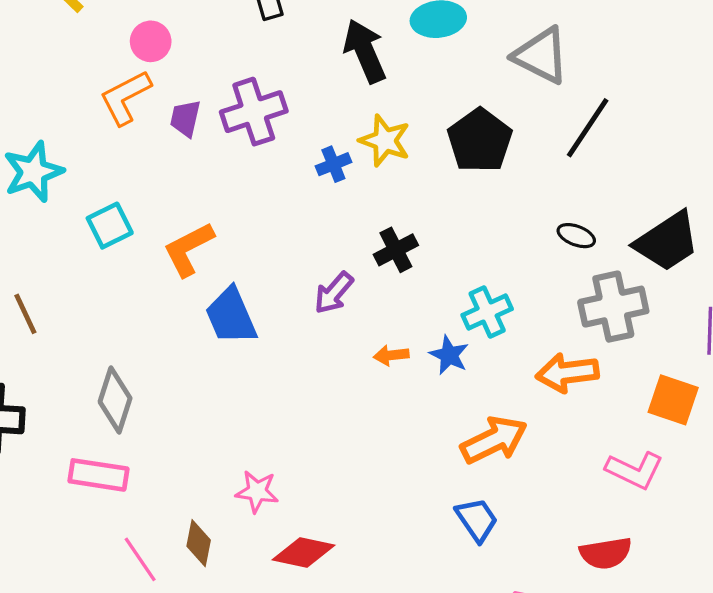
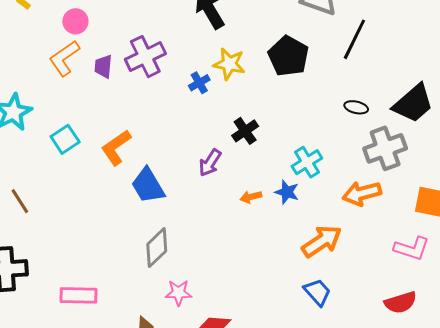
gray diamond: (115, 400) -> (157, 248), moved, turned 36

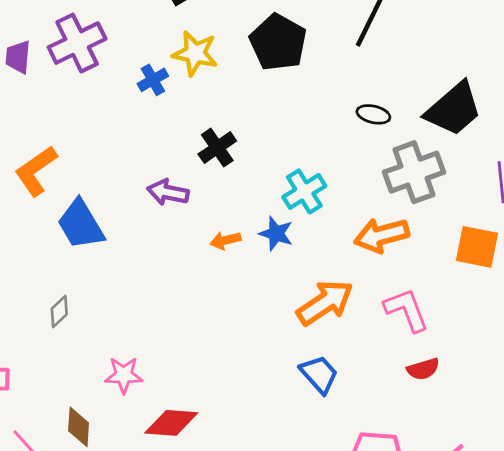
purple arrow: (210, 163) -> (168, 192), turned 68
gray diamond: (157, 248) -> (59, 312), moved, size x0.6
pink L-shape: (412, 248) -> (406, 310), moved, turned -129
red semicircle: (400, 302) -> (423, 369), moved, size x0.7

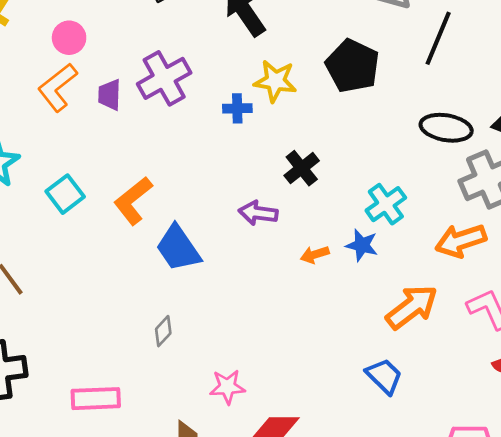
blue cross: (153, 80) -> (237, 108), turned 32
black ellipse: (373, 114) -> (446, 128), size x1.6
blue trapezoid: (319, 374) -> (384, 376), moved

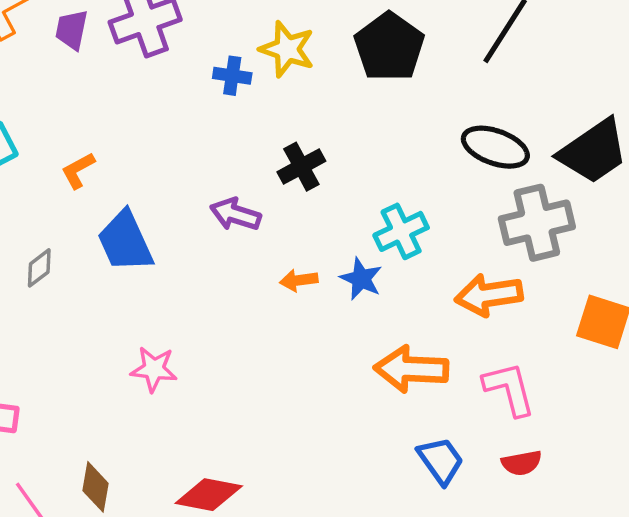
orange L-shape: (133, 201) -> (78, 170), size x0.6
orange arrow: (412, 307) -> (411, 369), turned -150
gray diamond: (163, 331) -> (39, 268), moved
blue trapezoid: (384, 376) -> (441, 461), moved
pink star: (227, 387) -> (154, 369), moved

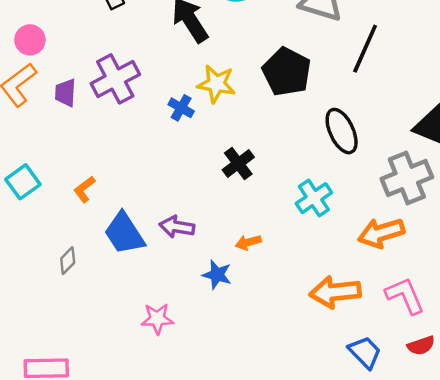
blue cross: (232, 76) -> (181, 108), turned 30
black ellipse: (495, 147) -> (342, 131), moved, turned 54
purple arrow: (235, 214) -> (177, 227), moved
blue star: (361, 279) -> (217, 275), moved

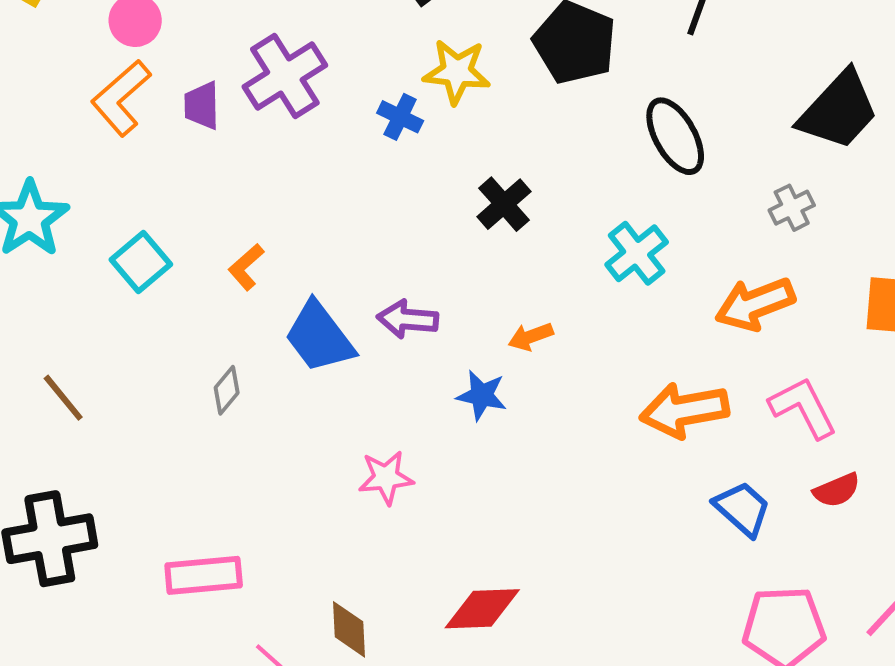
gray cross: (407, 178) -> (792, 208), size x0.5

